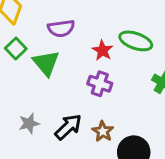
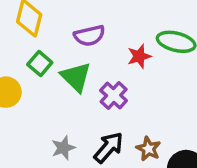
red star: (102, 50) -> (139, 56), turned 30
purple cross: (100, 84) -> (114, 95), moved, turned 30

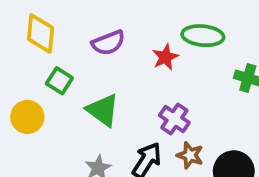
green triangle: (76, 77) -> (103, 110), moved
purple cross: (114, 95) -> (174, 119), moved

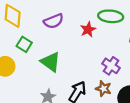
purple cross: (174, 119) -> (111, 66), moved

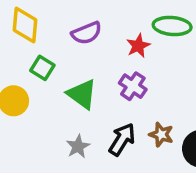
purple cross: (111, 66) -> (133, 86), moved

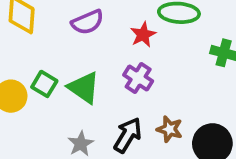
green square: (42, 68) -> (44, 84), moved

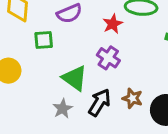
green square: (44, 84) -> (44, 40), moved, turned -36
green triangle: (84, 88) -> (75, 78), moved

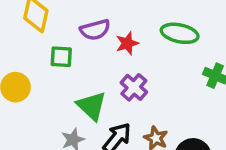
red star: (113, 24) -> (127, 43), moved

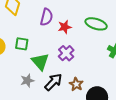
purple semicircle: (95, 30) -> (46, 17), turned -66
green square: (61, 57) -> (22, 44), moved

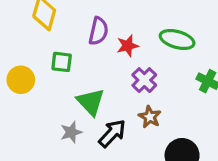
green square: (22, 44) -> (62, 62), moved
purple cross: (66, 53) -> (144, 80), moved
brown star: (76, 84) -> (150, 117), moved

